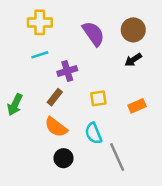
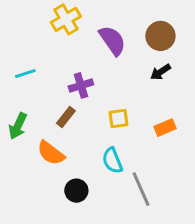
yellow cross: (40, 22) -> (66, 19), moved, turned -30
cyan line: (40, 55) -> (25, 73), moved
orange semicircle: (56, 127) -> (51, 153), moved

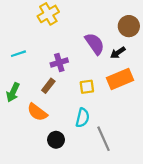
brown circle: (160, 36) -> (129, 26), moved
purple semicircle: (112, 40) -> (95, 44), moved
orange rectangle: (165, 128) -> (120, 79), moved, size x1.6
cyan semicircle: (112, 161) -> (82, 118), turned -144

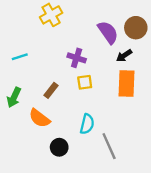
purple semicircle: (95, 44) -> (108, 32), moved
purple cross: (59, 63) -> (77, 58), moved, turned 35
orange rectangle: (120, 79) -> (127, 83), turned -65
yellow square: (87, 87) -> (85, 82), moved

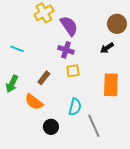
purple semicircle: (108, 32) -> (69, 26), moved
cyan line: (20, 57) -> (17, 49), turned 40
orange rectangle: (127, 83) -> (111, 85), moved

